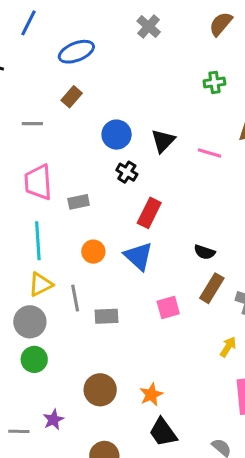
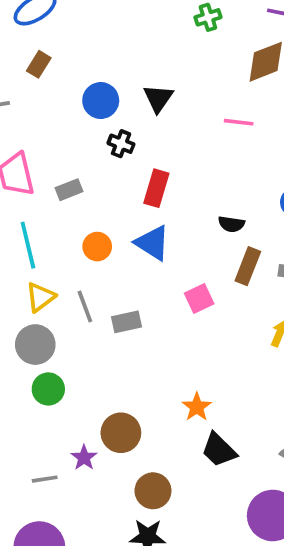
pink line: (210, 153) -> (239, 122), moved
brown circle: (100, 390) -> (121, 433), moved

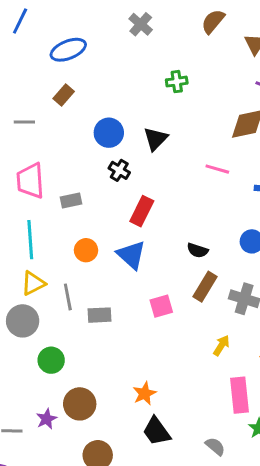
green cross: (208, 17) -> (177, 82), moved
green circle: (48, 389) -> (51, 360), moved

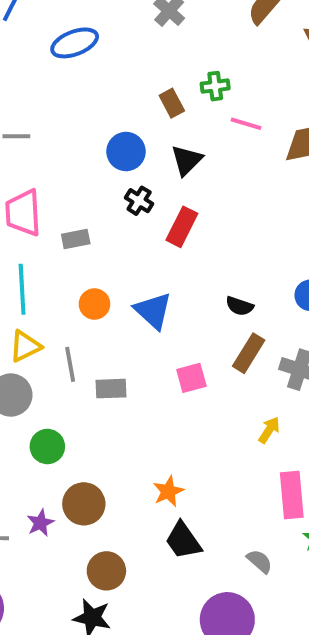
brown rectangle: (64, 95) -> (172, 103), moved, turned -70
pink line: (217, 169) -> (246, 124), moved
red rectangle: (142, 211) -> (182, 227), moved

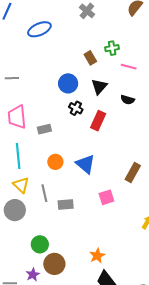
black semicircle: (240, 306) -> (128, 100), moved
yellow triangle: (25, 346) -> (21, 185), turned -48
brown rectangle: (249, 353) -> (133, 173), moved
green circle: (47, 447) -> (40, 244), moved

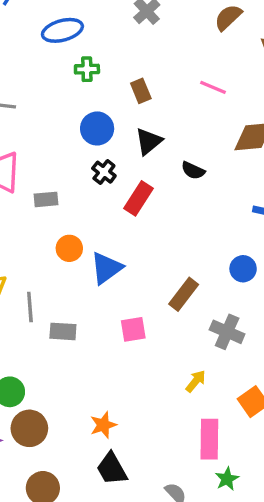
green cross: (112, 48) -> (87, 69), moved
pink line: (129, 67) -> (213, 87), moved
orange circle: (55, 162) -> (69, 248), moved
blue triangle: (85, 164) -> (106, 268), turned 35

